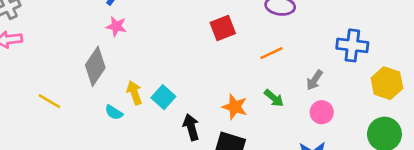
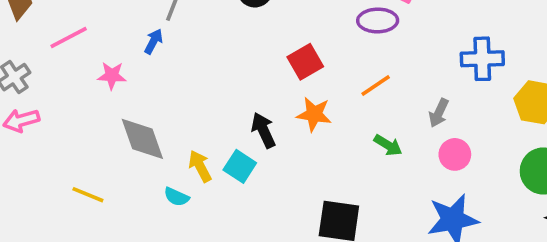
pink star: (116, 26) -> (112, 76), moved
gray diamond: (95, 66) -> (142, 139), turned -45
orange star: (235, 107) -> (314, 114), moved
black arrow: (191, 127) -> (263, 130), moved

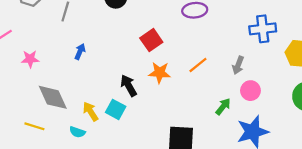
blue arrow: (154, 41) -> (80, 52), moved
orange line: (376, 86) -> (198, 65), moved
green arrow: (388, 145) -> (223, 107), moved, turned -78
yellow line: (88, 195) -> (34, 126), moved

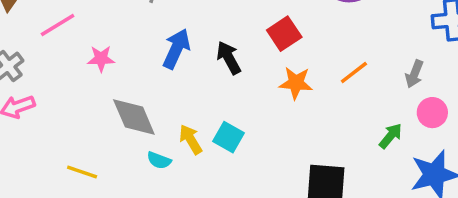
blue arrow: (80, 52) -> (176, 49), size x1.6
black arrow: (129, 85) -> (229, 58), moved
yellow line: (34, 126) -> (82, 172), moved
cyan semicircle: (77, 132) -> (159, 160), moved

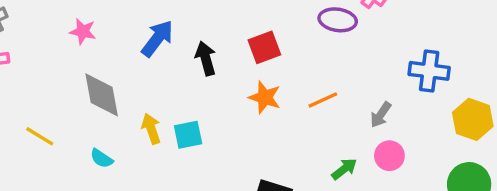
cyan square: (228, 137) -> (188, 135), turned 36
cyan semicircle: (159, 160) -> (102, 158), moved

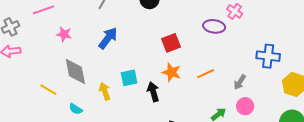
black arrow: (206, 58) -> (153, 92), moved
cyan square: (188, 135) -> (129, 78), moved
yellow line: (40, 136) -> (48, 90), moved

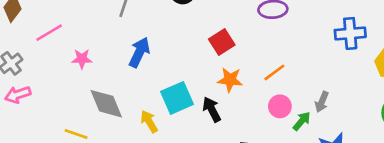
cyan square: (129, 78) -> (177, 98), size x1.4
gray arrow: (240, 82) -> (322, 102), moved
pink circle: (245, 106) -> (280, 106), moved

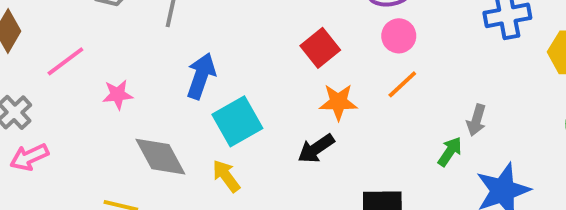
cyan square: (177, 98) -> (237, 121), moved
pink circle: (280, 106) -> (399, 36), moved
black arrow: (212, 109) -> (316, 149), turned -90

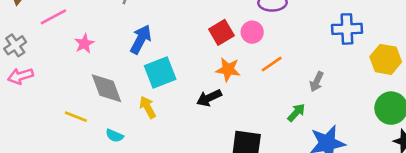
pink circle: (399, 36) -> (252, 32), moved
pink star: (118, 95) -> (84, 44), turned -30
gray arrow: (476, 120) -> (317, 82), moved

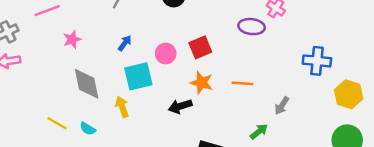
pink circle: (252, 32) -> (166, 53), moved
blue arrow: (141, 39) -> (125, 43), size x0.6
orange line: (272, 64) -> (243, 83), turned 30
yellow line: (76, 117) -> (57, 123), moved

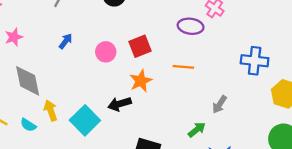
cyan square: (138, 76) -> (85, 120), moved, turned -32
orange star: (202, 83) -> (141, 81), turned 30
orange line: (243, 83) -> (183, 67), moved
yellow arrow: (122, 107) -> (51, 110), moved

